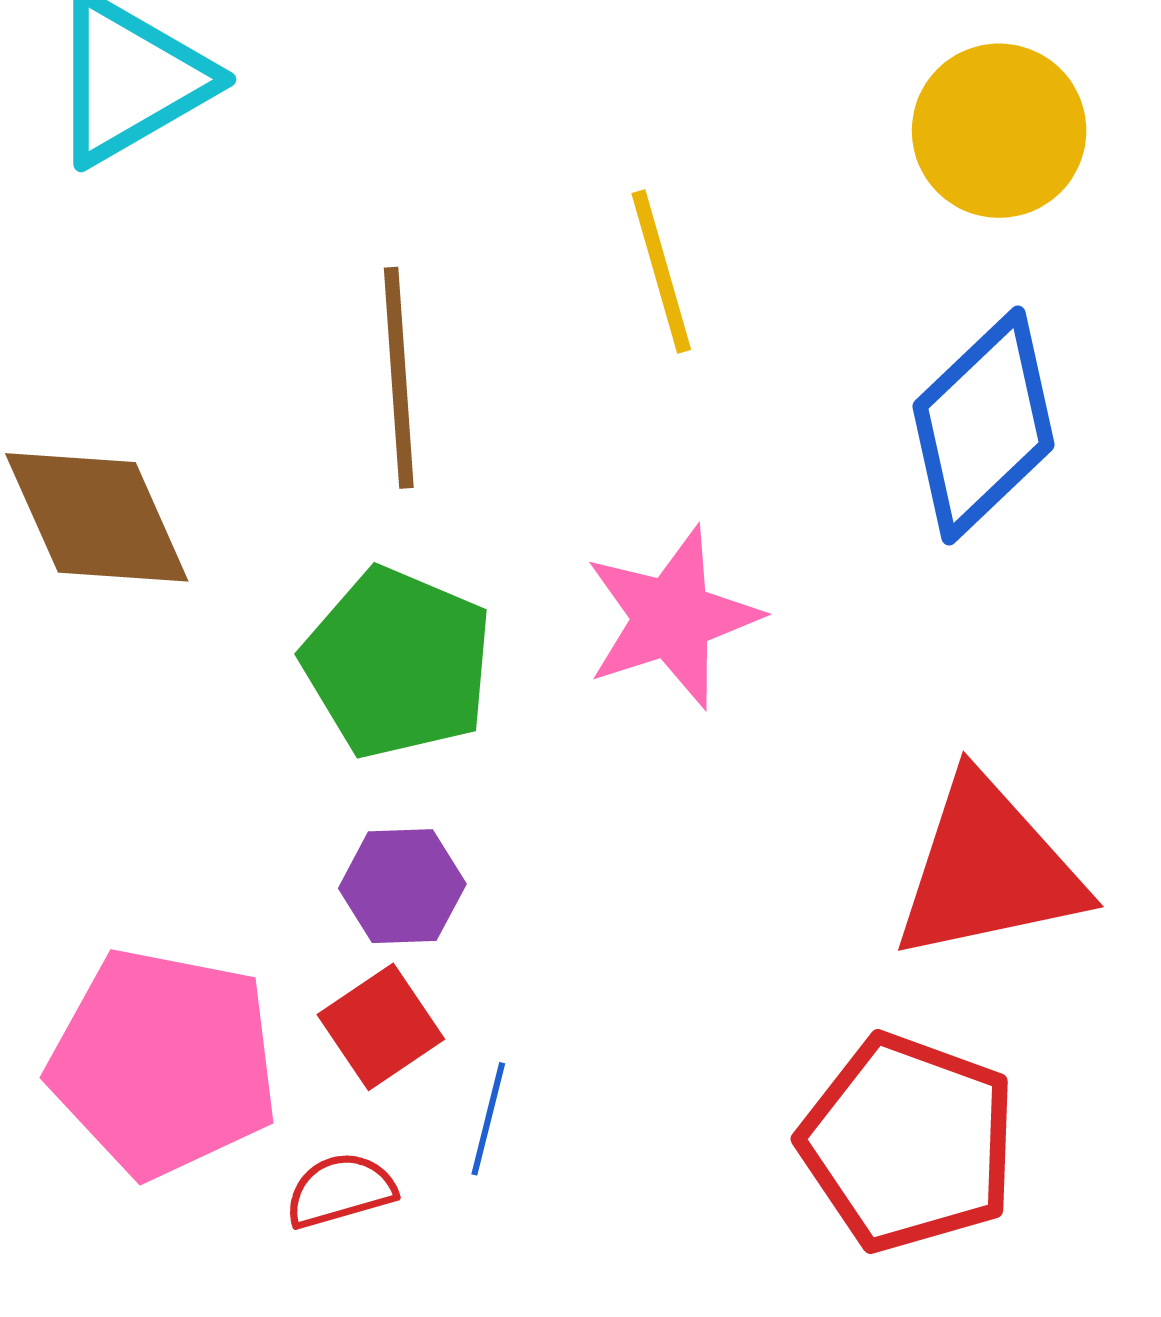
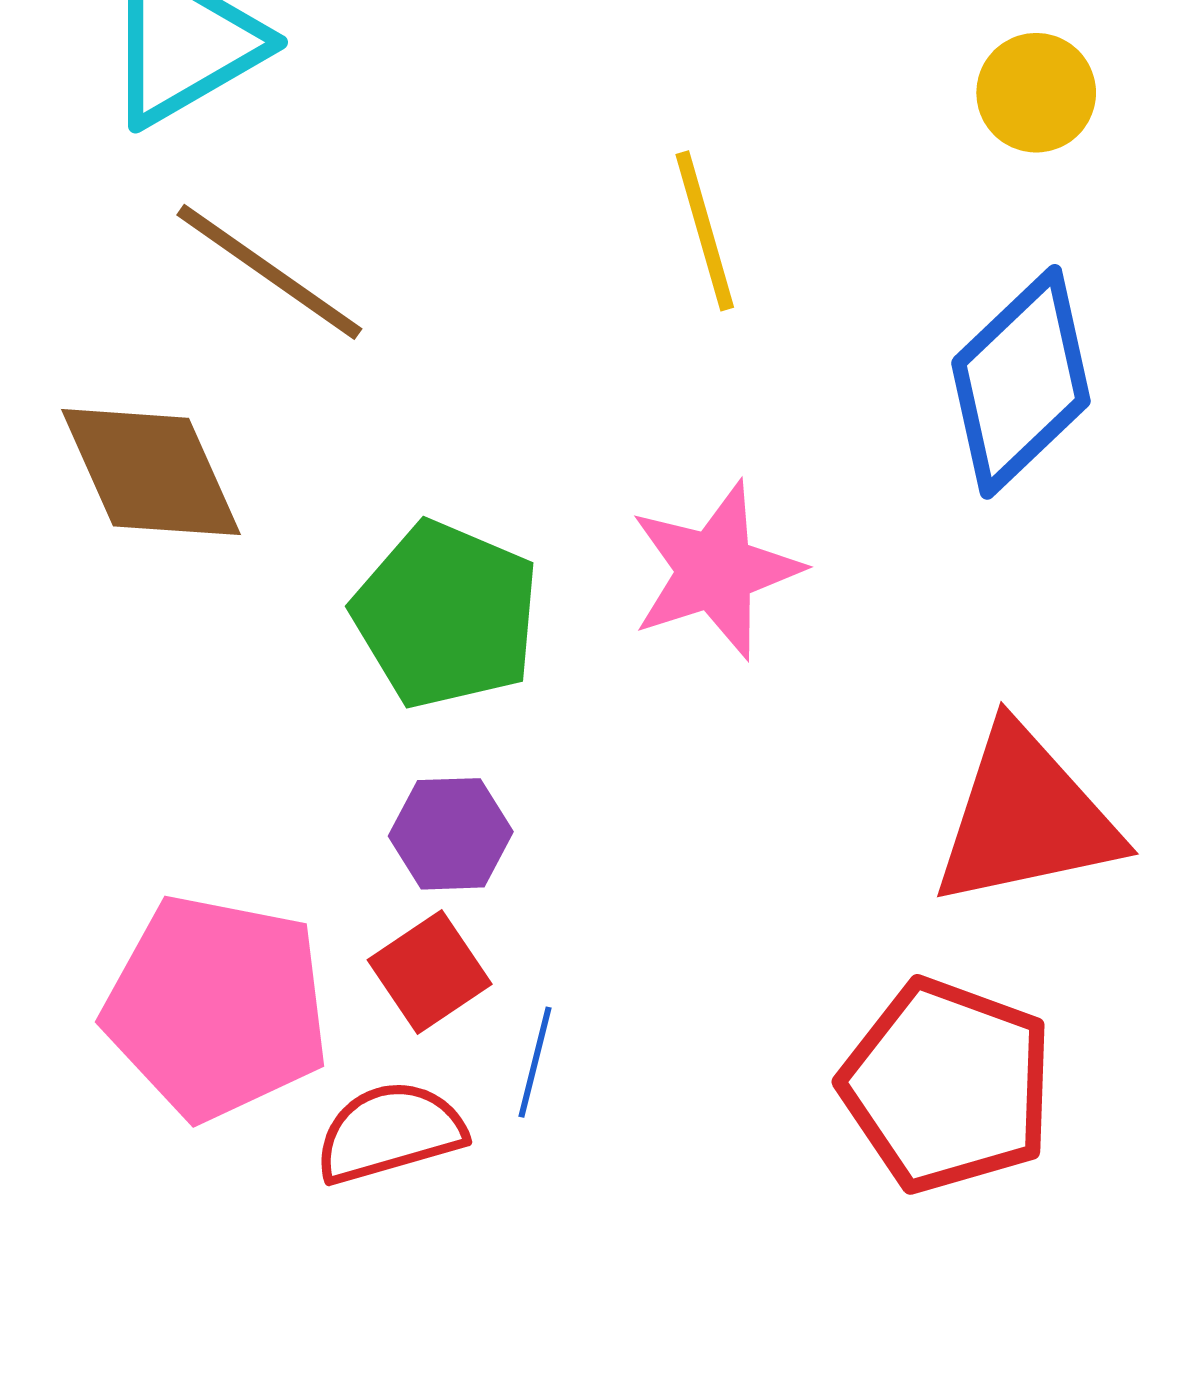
yellow circle: (999, 131) -> (1036, 93), size x0.7
brown line: (399, 378) -> (269, 272), moved, turned -51
red semicircle: (340, 1190) -> (390, 1132), size x1.4

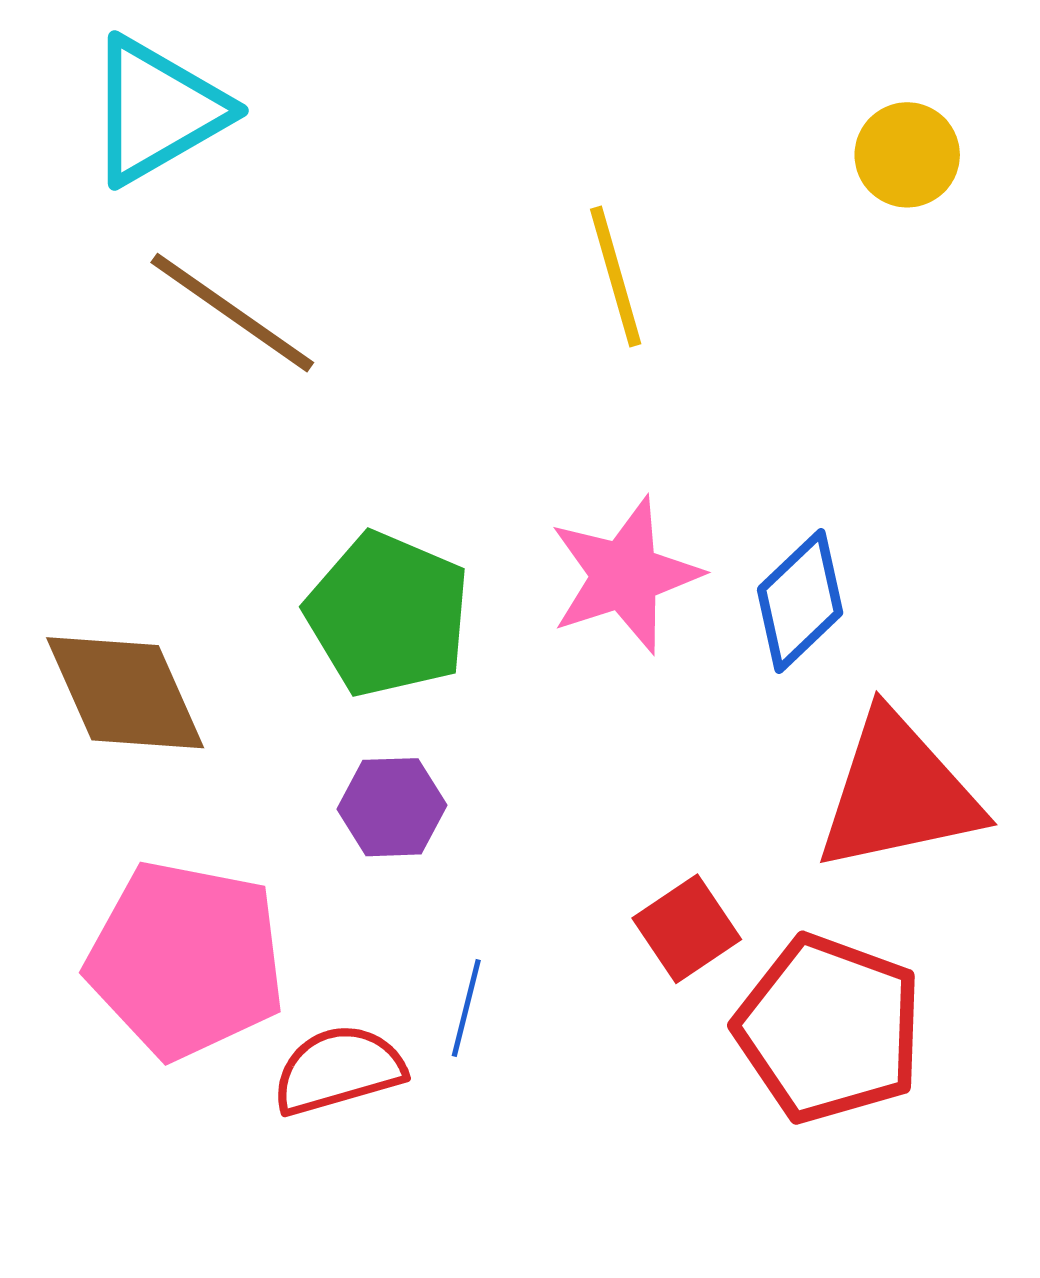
blue diamond: (1021, 382) -> (800, 601), moved, size x0.7
brown diamond: (151, 472) -> (125, 693), moved
red square: (430, 972) -> (687, 929), moved

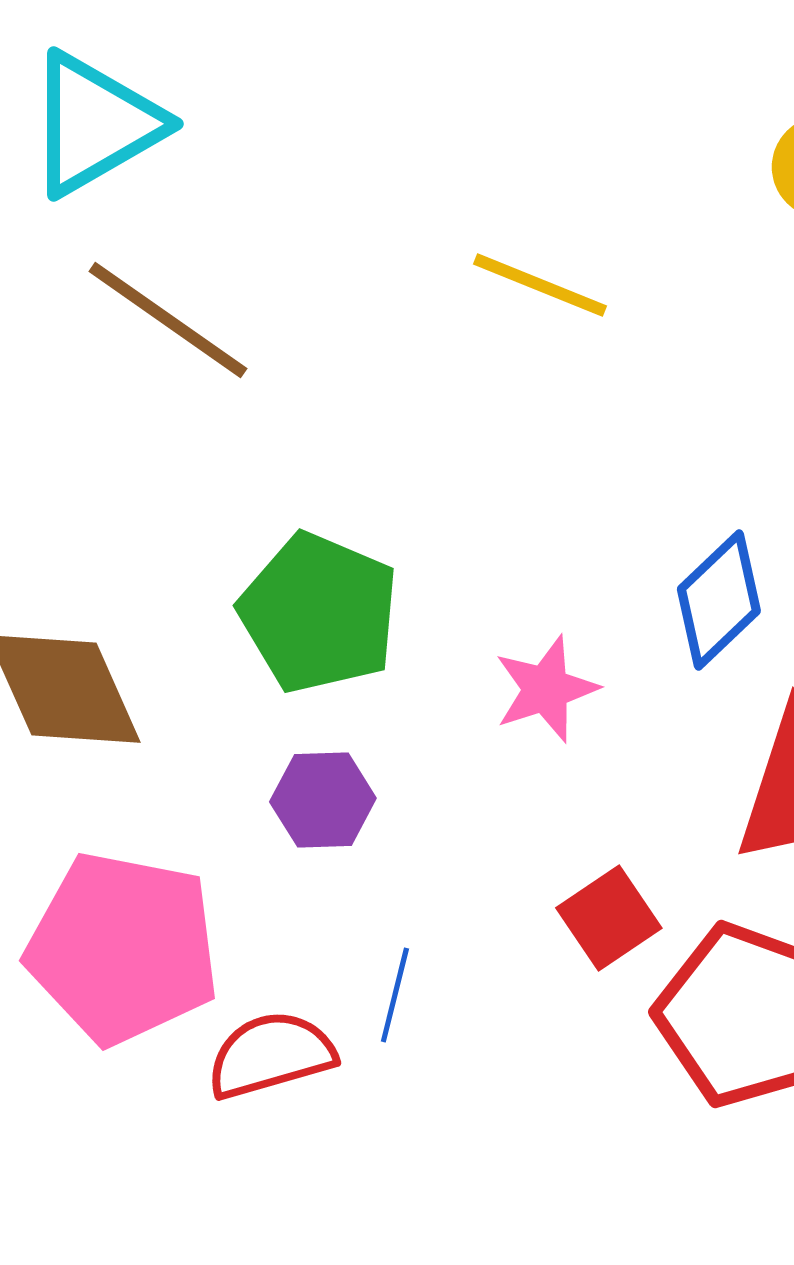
yellow line: (616, 276) -> (540, 285), turned -52
pink star: (625, 575) -> (546, 689), moved, size x0.7

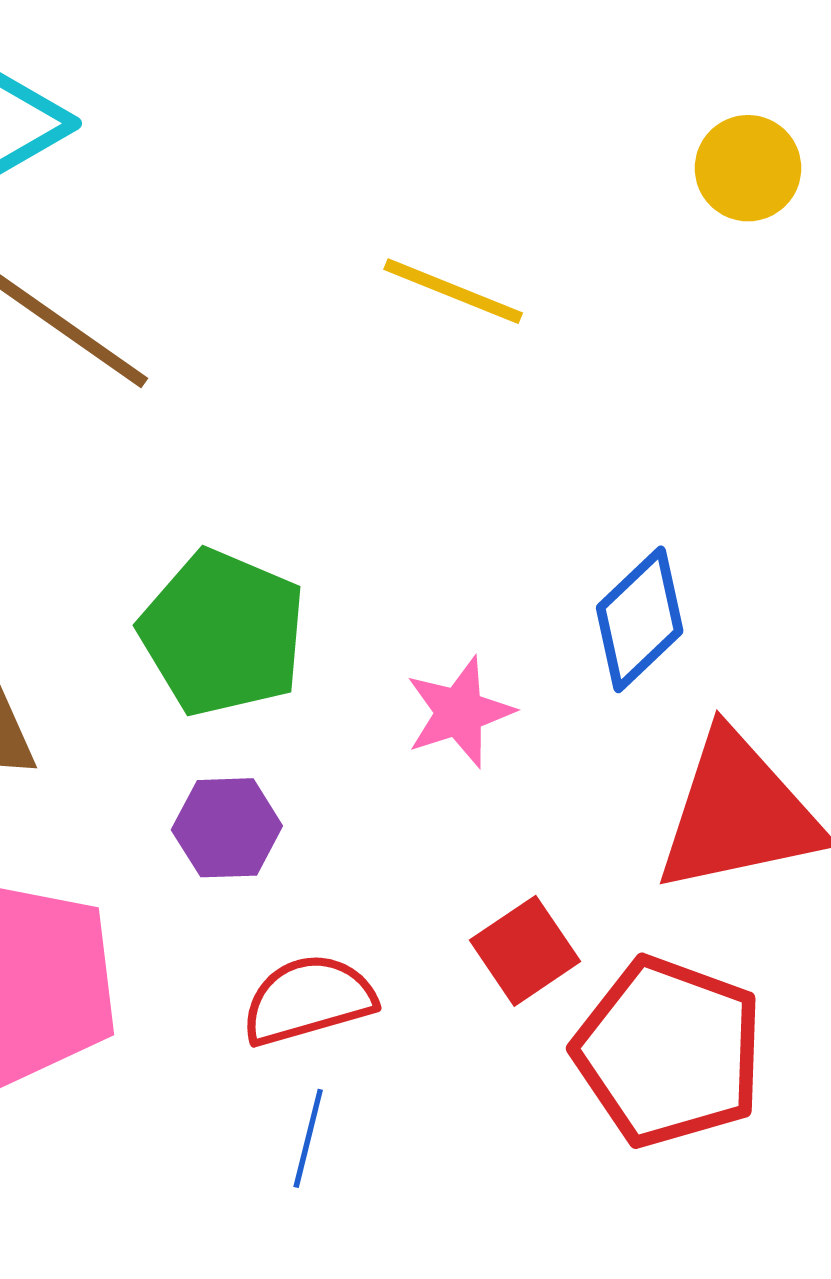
blue line: (395, 995) -> (308, 1138), moved
red semicircle: (271, 1055) -> (308, 1000), moved

